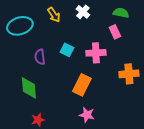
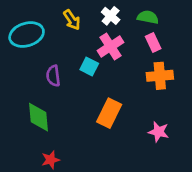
green semicircle: (121, 13) -> (148, 17), moved
pink cross: (96, 53) -> (111, 46), moved, turned -30
orange cross: (129, 74) -> (160, 76), moved
pink star: (87, 115) -> (159, 132), moved

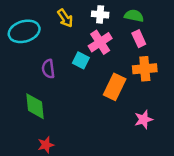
white cross: (111, 16) -> (100, 14), turned -35
orange rectangle: (109, 113) -> (115, 87), moved
pink star: (159, 132) -> (144, 119), turned -30

